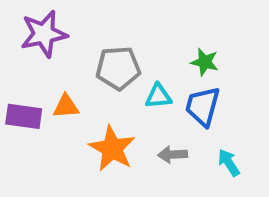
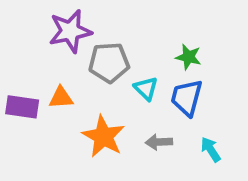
purple star: (44, 34) -> (70, 31), moved
cyan triangle: (158, 96) -> (146, 88), turned 50

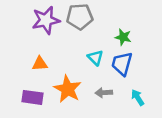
gray pentagon: (109, 63) -> (80, 17), moved
purple rectangle: (22, 107) -> (33, 97), moved

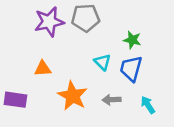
purple rectangle: (33, 97) -> (15, 100), moved

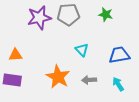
green star: (132, 40) -> (106, 15), moved
orange triangle: (43, 69) -> (15, 55), moved
blue trapezoid: (131, 69) -> (119, 55), moved, turned 65

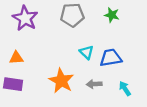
purple star: (39, 18) -> (25, 18), moved, turned -30
blue trapezoid: (119, 55) -> (111, 58), moved

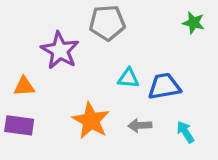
green star: (112, 15) -> (194, 23), moved
purple star: (25, 18) -> (60, 50), moved
cyan triangle: (87, 52) -> (128, 78), turned -40

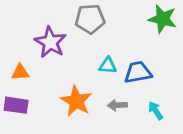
green star: (194, 23) -> (163, 19), size x1.5

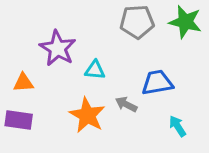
gray pentagon: (90, 19) -> (137, 22), moved
cyan triangle: (108, 65) -> (95, 70), moved
gray arrow: (117, 105) -> (126, 104), moved, turned 30

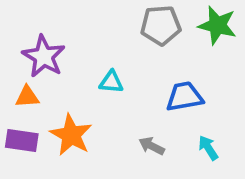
purple star: (58, 48) -> (44, 56), moved
gray arrow: (126, 104) -> (152, 146), moved
orange star: (87, 115) -> (71, 135), moved

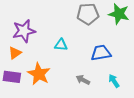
purple star: (44, 56) -> (24, 31), turned 30
orange triangle: (27, 97) -> (15, 53), turned -32

